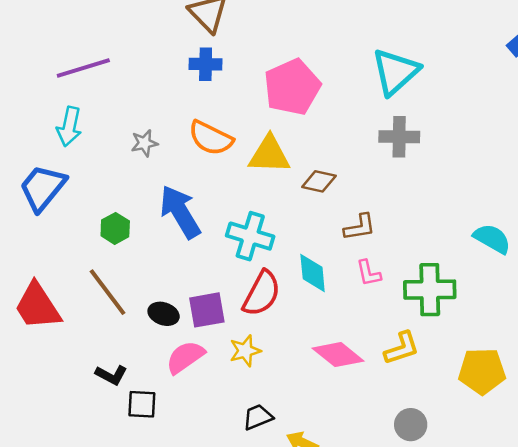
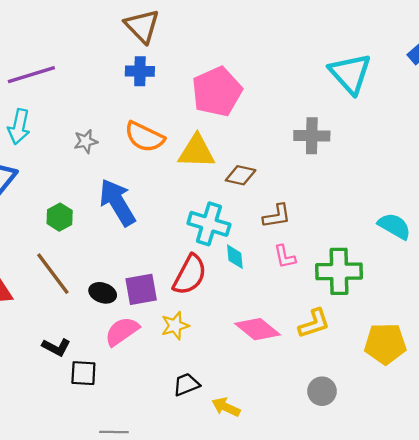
cyan triangle: (395, 72) -> (350, 73), moved, turned -30
cyan cross: (250, 236) -> (209, 224), moved
cyan diamond: (313, 273) -> (235, 257), size x0.7

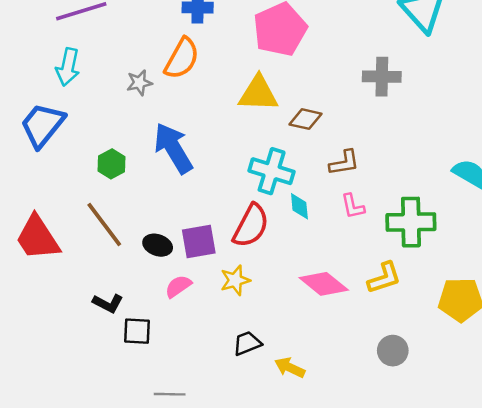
orange semicircle: (144, 137) -> (182, 58), moved, turned -87
pink semicircle: (122, 331) -> (178, 286), size x0.7

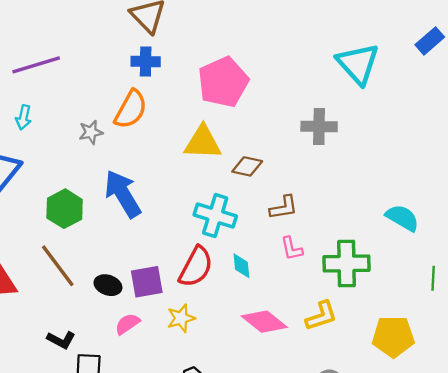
cyan arrow: (68, 67) -> (24, 117), size x0.7
green hexagon: (112, 164) -> (65, 209), size x1.4
cyan diamond: (299, 206) -> (241, 266), moved

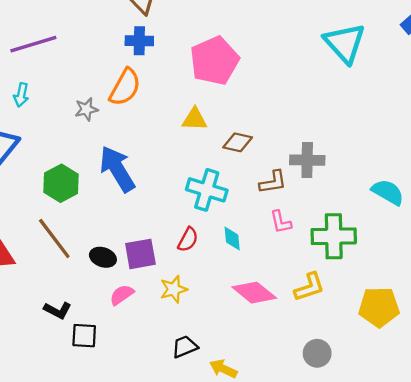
gray cross: (319, 127) -> (307, 160), moved
yellow triangle: (203, 142) -> (195, 119), size x0.7
red semicircle: (196, 267) -> (188, 240), size x0.6

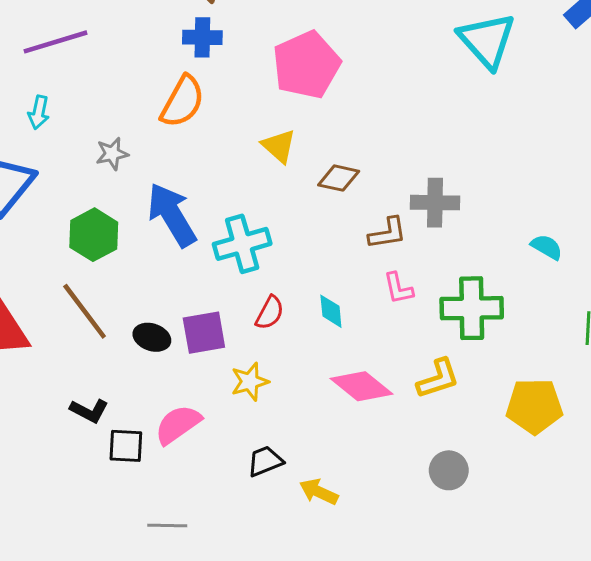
gray star: (86, 109) -> (112, 154), moved
yellow triangle: (195, 119) -> (279, 146), turned 40
cyan cross: (207, 190) -> (242, 244), moved, turned -33
cyan semicircle: (388, 192) -> (547, 247), size x0.7
pink semicircle: (122, 295) -> (178, 424), moved, size x1.4

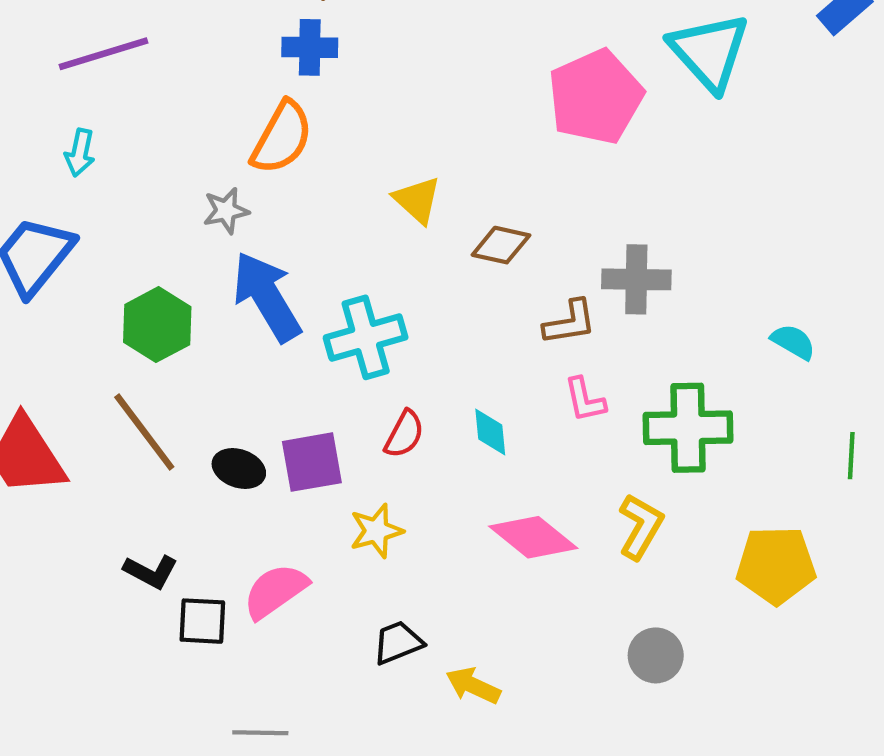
pink pentagon: (306, 65) -> (596, 97), moved
gray star: (112, 154) -> (226, 211), moved
yellow L-shape: (438, 379) -> (641, 527), turned -42

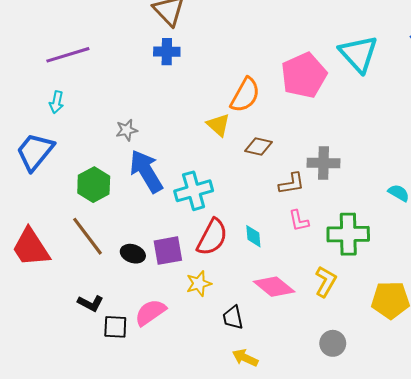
orange semicircle: (282, 138) -> (245, 95), moved
red semicircle: (404, 434) -> (212, 237), size x1.6
black trapezoid: (398, 643) -> (233, 318), moved, turned -80

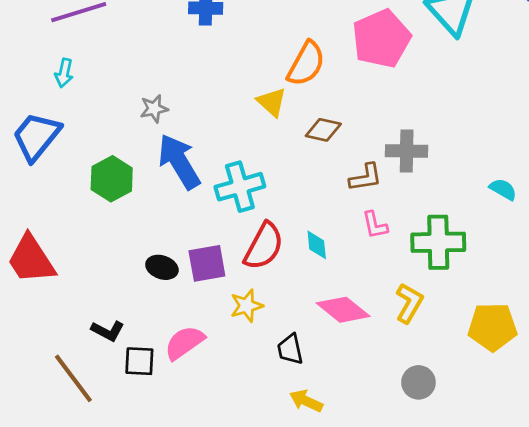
brown line: (87, 236) -> (73, 378), moved

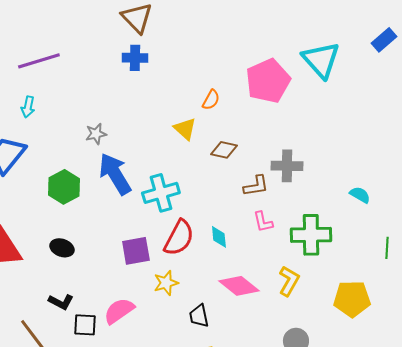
orange semicircle: (306, 64) -> (211, 100), size x0.6
black ellipse: (162, 267) -> (62, 248), moved

